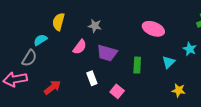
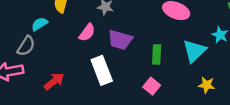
cyan triangle: (169, 62) -> (194, 51), size x1.5
white rectangle: (92, 78) -> (102, 70), size x1.6
pink square: (117, 91) -> (152, 86), moved

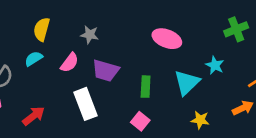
cyan semicircle: (39, 24) -> (34, 59), moved

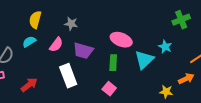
pink ellipse: (167, 39) -> (121, 40), moved
yellow star: (200, 120) -> (166, 92), moved

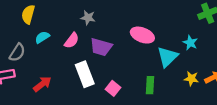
yellow semicircle: (35, 20) -> (28, 14), moved
green rectangle: (113, 63) -> (150, 85), moved
pink square: (109, 89) -> (113, 88), moved
yellow star: (166, 92) -> (191, 79), moved

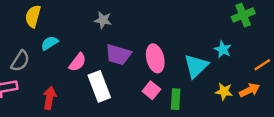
pink ellipse: (142, 35) -> (155, 58), moved, turned 55
pink semicircle: (72, 40) -> (78, 62), moved
red arrow: (42, 84) -> (50, 98), turned -42
pink square: (113, 88) -> (151, 90), moved

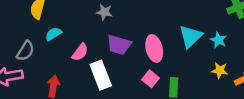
cyan triangle: (196, 66) -> (191, 36), moved
yellow star: (224, 91) -> (220, 70), moved

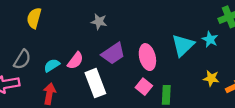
cyan semicircle: (53, 34) -> (52, 65), moved
cyan star: (219, 40) -> (210, 39), moved
purple trapezoid: (119, 45) -> (113, 54), turned -50

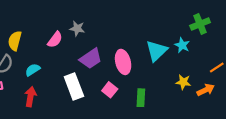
yellow semicircle: (34, 18) -> (15, 41), moved
pink semicircle: (75, 61) -> (55, 40), moved
pink square: (144, 87) -> (110, 90), moved

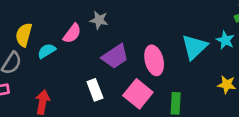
cyan semicircle: (33, 70) -> (47, 51), moved
white rectangle: (74, 86) -> (95, 90), size x0.7
pink square: (110, 90) -> (138, 94), size x1.5

